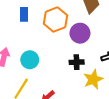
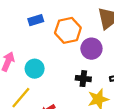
blue rectangle: (24, 14) -> (36, 20), turned 64

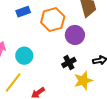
black cross: (83, 79) -> (69, 62), turned -32

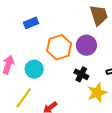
orange hexagon: (53, 20) -> (59, 47), moved
black cross: (69, 62) -> (81, 74), turned -32

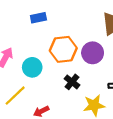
black cross: (81, 74) -> (72, 82), moved

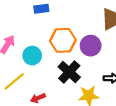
black cross: (72, 82) -> (69, 72), size x1.5

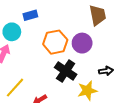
cyan circle: (32, 56) -> (12, 32), moved

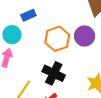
black cross: (66, 71) -> (54, 73), moved

